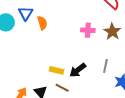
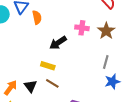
gray line: (105, 66) -> (106, 62), moved
black arrow: (78, 70) -> (58, 43), moved

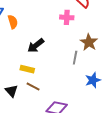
pink cross: (82, 28) -> (67, 17), moved
brown star: (106, 31) -> (89, 42), moved
gray line: (106, 62) -> (75, 58), moved

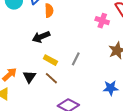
black arrow: (36, 46) -> (41, 37), moved
gray line: (75, 58) -> (76, 59), moved

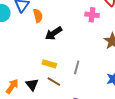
black arrow: (41, 37) -> (54, 33), moved
gray line: (76, 59) -> (77, 67), moved

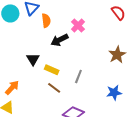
pink cross: (92, 15) -> (78, 26), moved, turned 32
black triangle: (32, 85) -> (33, 59), moved

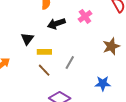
pink cross: (78, 26) -> (85, 16), moved
yellow rectangle: (52, 70) -> (44, 52), turned -32

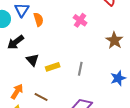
black arrow: (56, 24) -> (16, 42), moved
brown line: (44, 70) -> (41, 97), moved

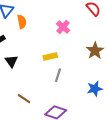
yellow rectangle: (53, 67) -> (50, 57), moved
brown line: (41, 97) -> (24, 99), moved

